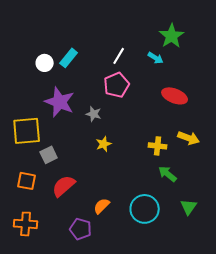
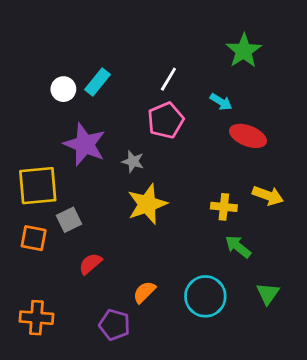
cyan arrow: (156, 58) -> (221, 102), moved
yellow star: (104, 144) -> (147, 204), size x1.8
orange square: (27, 181) -> (34, 238), moved
red semicircle: (64, 186) -> (90, 264), size x0.7

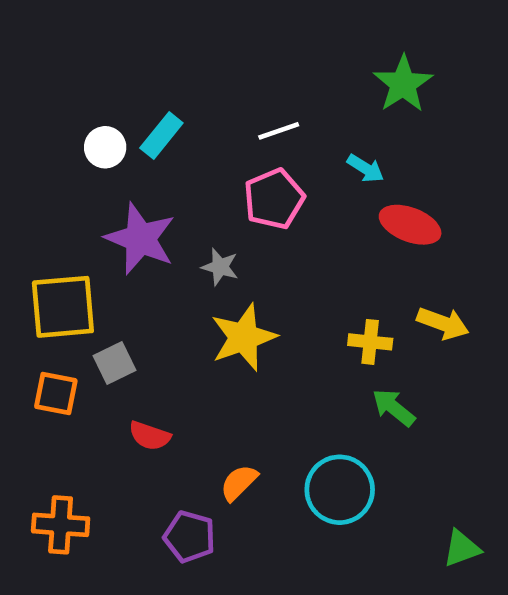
white line: (168, 79) -> (279, 131), turned 40
red semicircle: (90, 264) -> (150, 436), turned -120
green triangle: (268, 294) -> (462, 548), moved, turned 35

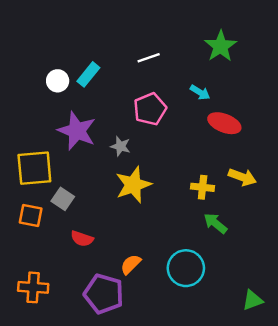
white line: (279, 131) -> (149, 58), moved
gray square: (115, 363) -> (63, 199), turned -30
purple pentagon: (190, 537) -> (104, 294), size x1.4

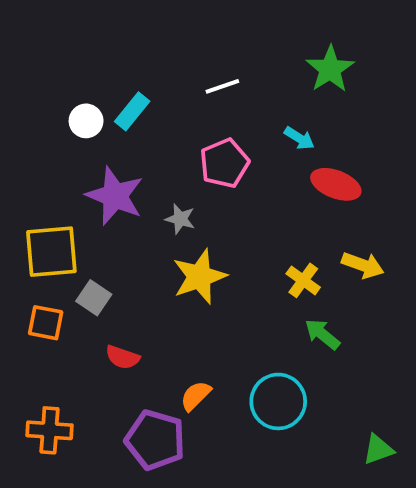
yellow cross: (203, 187) -> (303, 280), turned 30

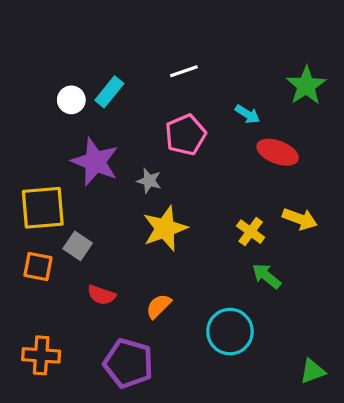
green star: (330, 69) -> (306, 86), moved
orange semicircle: (196, 396) -> (159, 306), moved

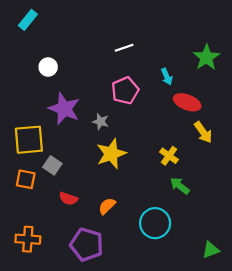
cyan rectangle: (109, 92) -> (28, 20), moved
cyan arrow: (247, 114) -> (167, 77), turned 35
yellow arrow: (300, 219) -> (203, 132), moved, turned 35

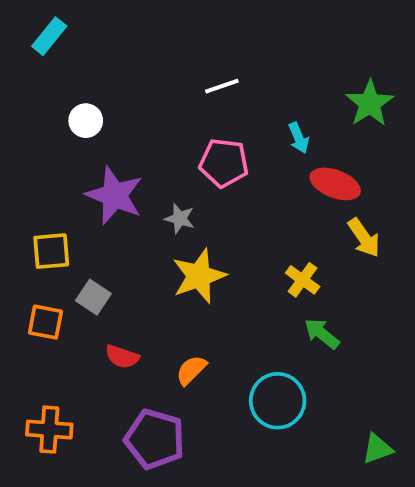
pink pentagon: (125, 91) -> (224, 163), turned 30
yellow square: (29, 140) -> (51, 251), size x0.7

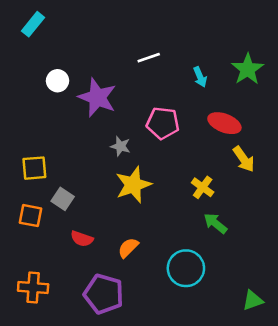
cyan arrow: (299, 138) -> (200, 77), moved
pink pentagon: (224, 163) -> (163, 123), moved
purple star: (115, 195) -> (97, 97), moved

